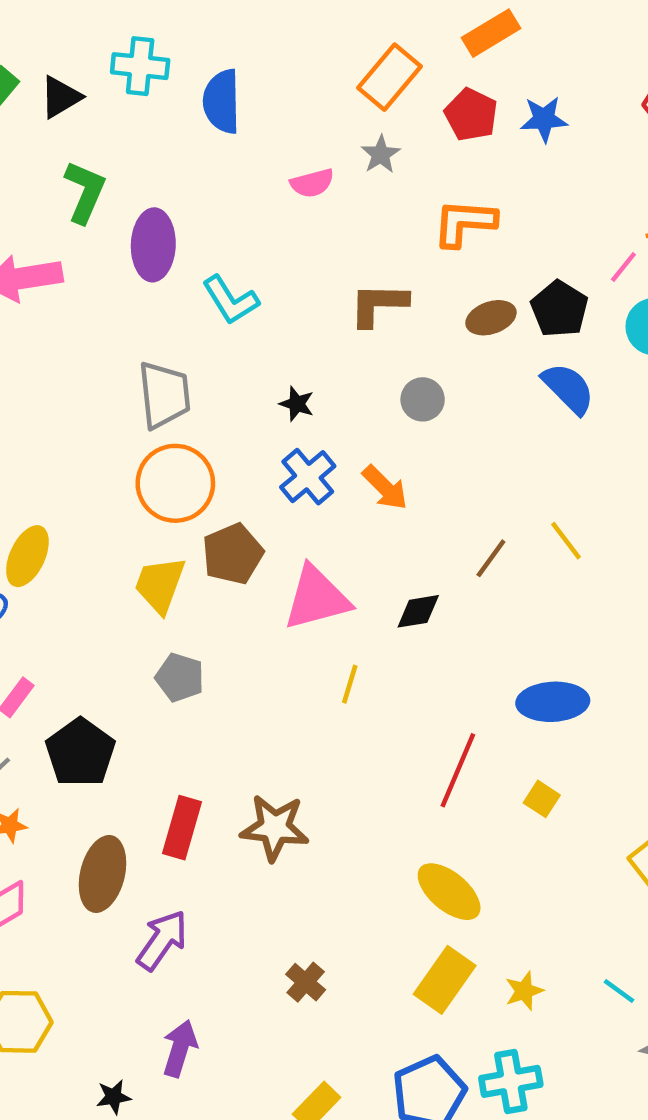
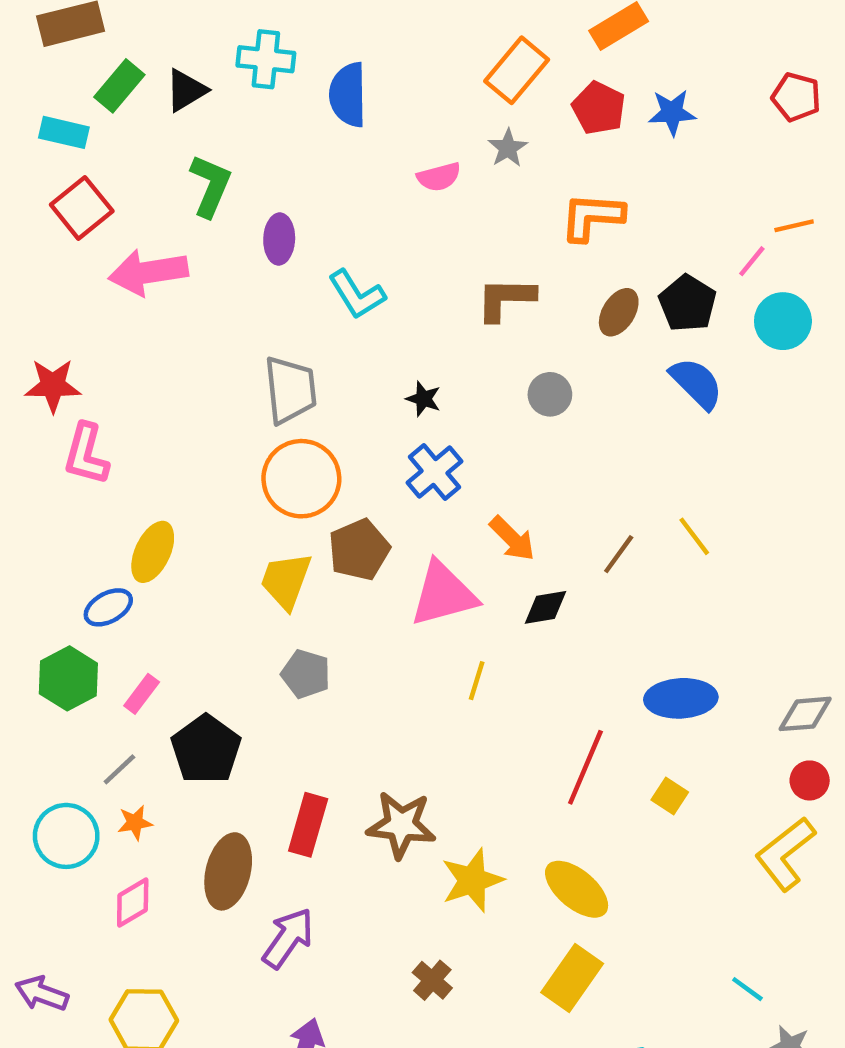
purple ellipse: (153, 245) -> (279, 239), size x0.7
brown ellipse: (491, 318) -> (619, 312), turned -39
orange arrow: (385, 488) -> (512, 539), moved
yellow star: (524, 991) -> (472, 880), moved, size x1.6

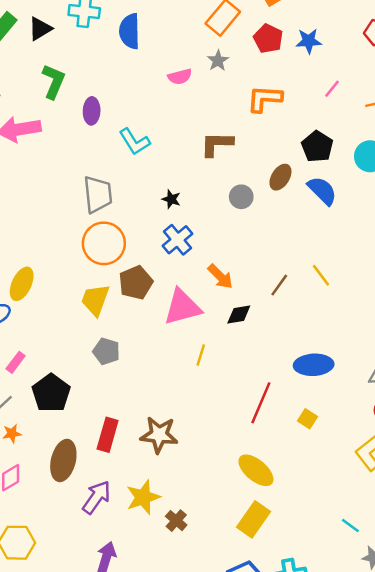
pink line: (752, 261) -> (332, 89), moved
brown ellipse: (619, 312) -> (280, 177), moved
yellow star: (472, 880) -> (143, 497), moved

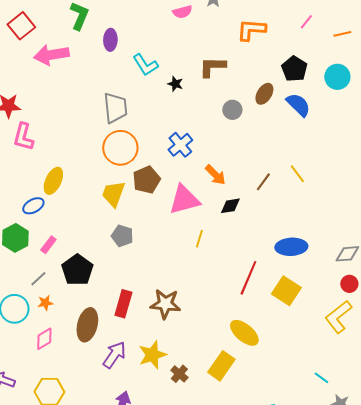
black star: (171, 199) -> (175, 84), moved
yellow square: (307, 419) -> (286, 291), size x1.8
yellow rectangle: (253, 519) -> (221, 366), moved

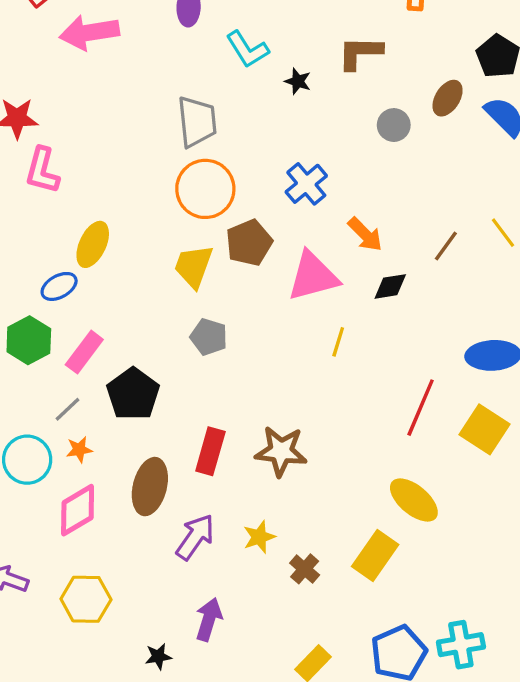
pink rectangle: (48, 245) -> (84, 352), size x1.4
pink diamond: (44, 339) -> (78, 510), size x1.4
yellow star: (152, 355) -> (259, 537), size x0.7

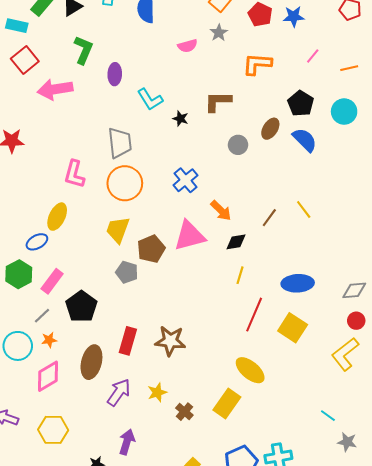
pink L-shape: (42, 170) -> (74, 174), moved
brown pentagon: (249, 243) -> (151, 249), moved
yellow line: (338, 342) -> (240, 275), moved

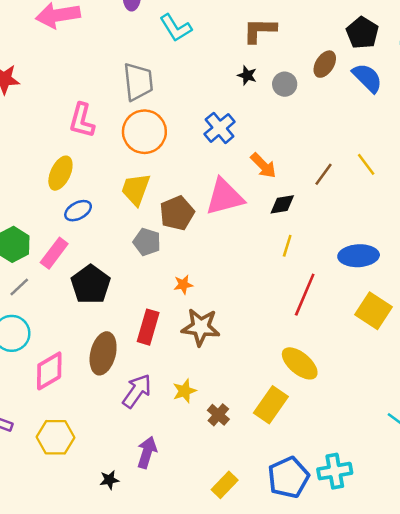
black star: (180, 119) -> (247, 75), moved
blue ellipse: (37, 242) -> (78, 211), moved
gray line: (42, 316) -> (19, 287), moved
yellow square: (293, 328) -> (374, 311), moved
orange star: (49, 340) -> (183, 285), moved

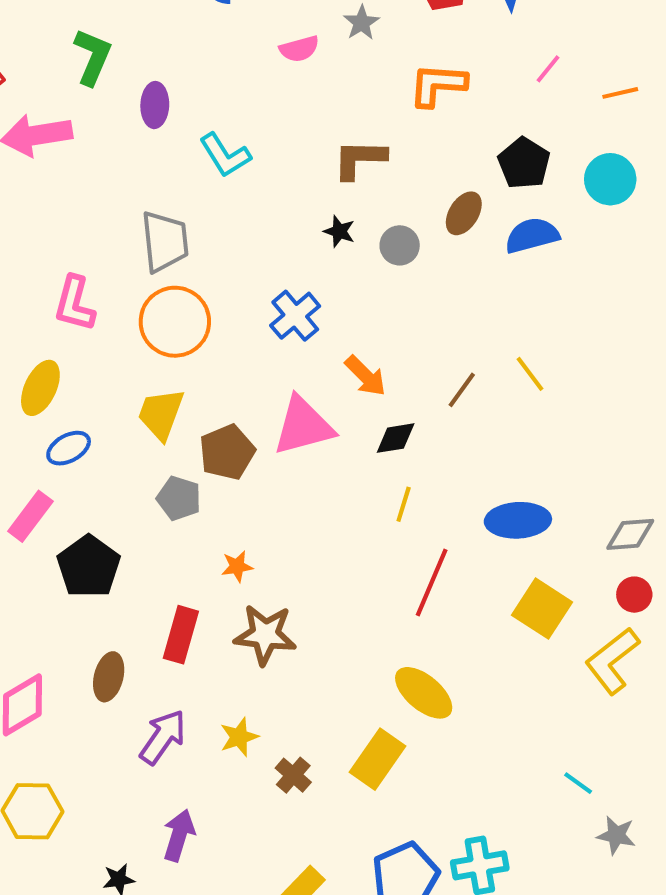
blue semicircle: (367, 78) -> (532, 235), turned -60
brown ellipse: (103, 353) -> (109, 677), size x0.7

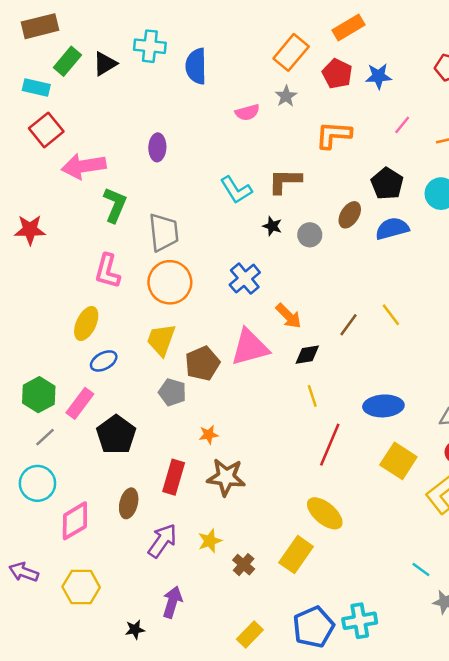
green L-shape: (93, 57) -> (115, 205), moved
cyan L-shape: (225, 155) -> (236, 190), moved
yellow line: (404, 504) -> (312, 396), turned -35

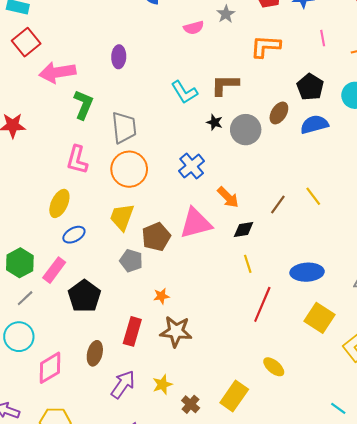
pink line: (402, 125) -> (323, 38), turned -49
gray circle: (310, 235) -> (246, 130), size x1.5
yellow ellipse: (325, 513) -> (274, 367), moved, size x0.7

